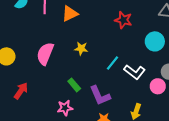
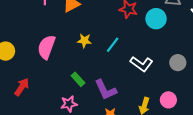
cyan circle: (155, 41) -> (156, 19), moved
cyan line: (113, 63) -> (113, 45), moved
pink circle: (158, 86) -> (168, 100), moved

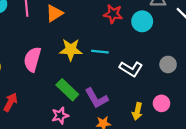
yellow star: (84, 41) -> (71, 50), size x1.5
cyan line: (113, 45) -> (100, 52), turned 63
green rectangle: (78, 79) -> (67, 90), size x1.5

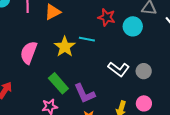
yellow star: (71, 50) -> (65, 47), turned 30
cyan line: (100, 52) -> (87, 39), moved
gray circle: (168, 64) -> (144, 71), moved

